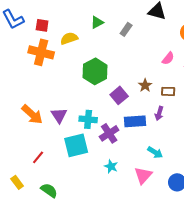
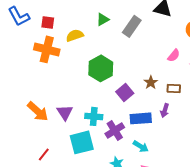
gray rectangle: (126, 29) -> (132, 26), size x1.5
cyan arrow: (155, 152) -> (141, 146), moved

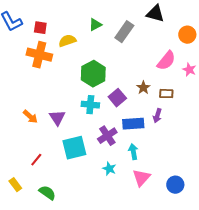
pink semicircle: (174, 55) -> (166, 61), size x1.5
orange arrow: (38, 111) -> (30, 117), size x0.7
cyan cross: (94, 116) -> (90, 105), moved
cyan arrow: (141, 146) -> (133, 152), turned -133

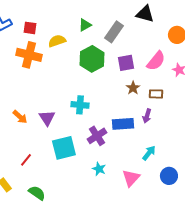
green hexagon: (93, 74) -> (92, 59), moved
purple square: (117, 98) -> (126, 63), moved, turned 30
cyan arrow: (133, 152) -> (149, 153), moved, turned 49
blue circle: (175, 185) -> (169, 176), moved

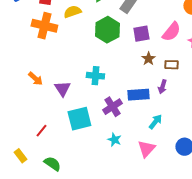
orange arrow: (20, 117) -> (35, 79), moved
cyan arrow: (149, 153) -> (155, 122), moved

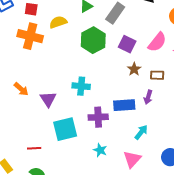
purple square: (141, 34) -> (127, 44), turned 36
purple cross: (112, 107) -> (98, 117), turned 30
red line: (41, 131) -> (34, 148), moved, turned 48

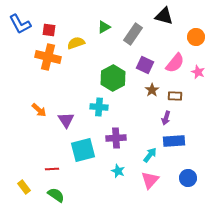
green hexagon: (93, 40) -> (113, 78), moved
blue rectangle: (124, 105) -> (174, 141), moved
cyan arrow: (141, 132) -> (150, 155), moved

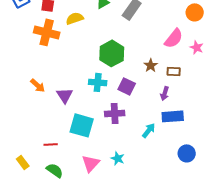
purple square: (145, 65) -> (127, 86), moved
cyan square: (83, 150) -> (82, 125), turned 30
cyan star: (118, 171) -> (118, 158), moved
pink triangle: (150, 180) -> (91, 163), moved

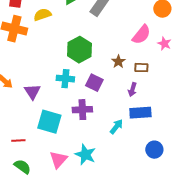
cyan star: (118, 158) -> (85, 155), size x1.5

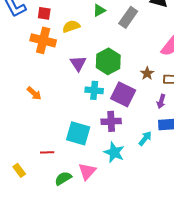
purple square: (94, 83) -> (123, 94), size x1.4
purple triangle: (32, 92) -> (78, 63), moved
cyan star: (85, 155) -> (114, 152), moved
green semicircle: (22, 167) -> (63, 178), moved, turned -66

